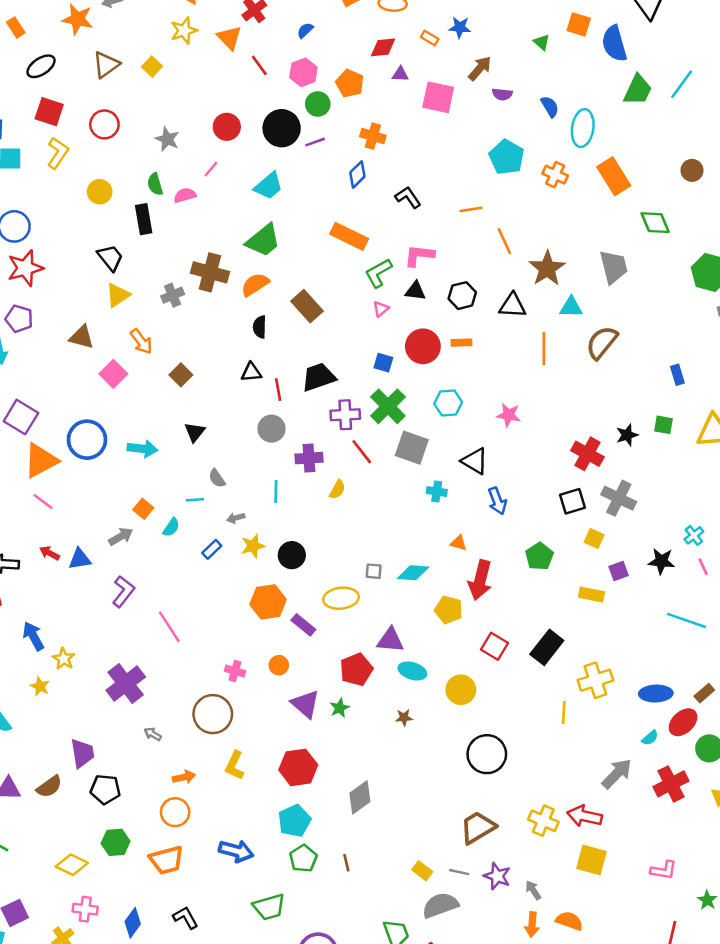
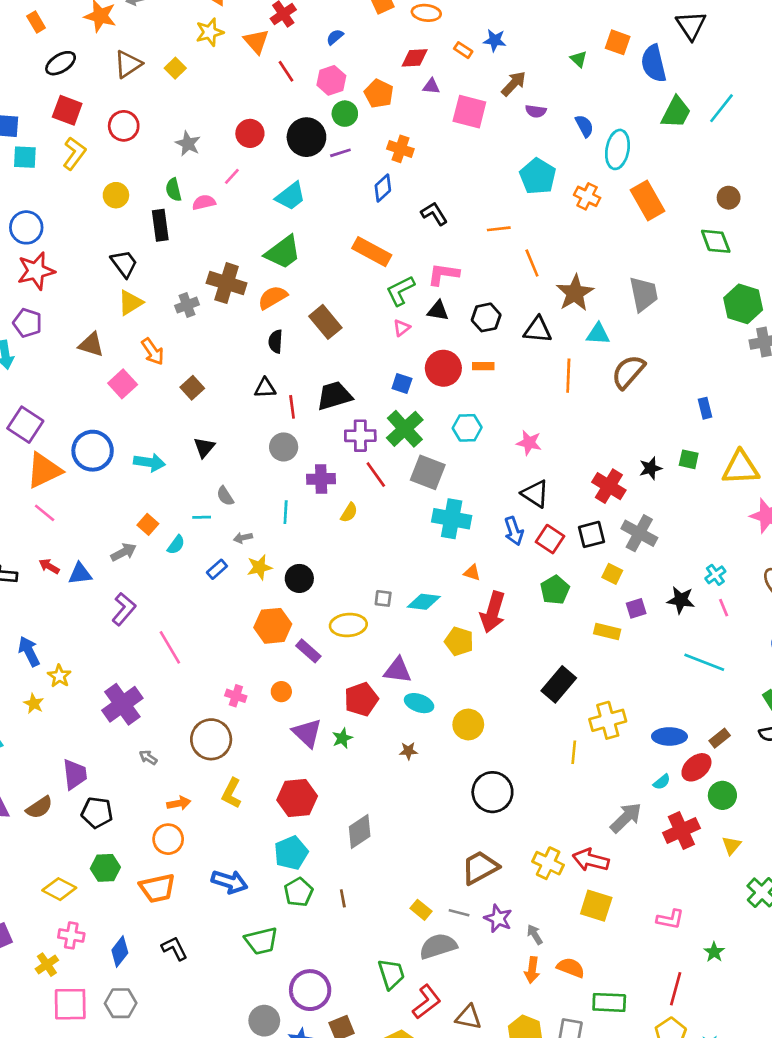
green diamond: (655, 223) -> (716, 241), moved
black triangle: (475, 461) -> (535, 494), moved
cyan cross: (437, 492) -> (452, 519), size x1.8
red square: (495, 646) -> (550, 539), moved

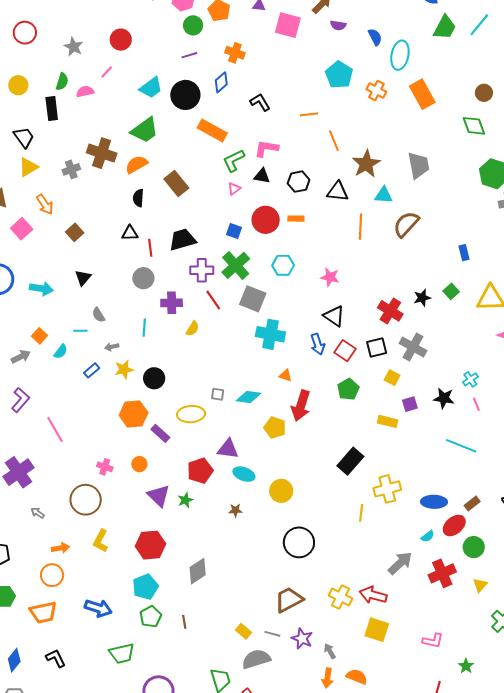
black circle: (306, 137) -> (185, 95), moved
green semicircle: (173, 190) -> (62, 82), turned -150
green square: (689, 459) -> (451, 291), turned 35

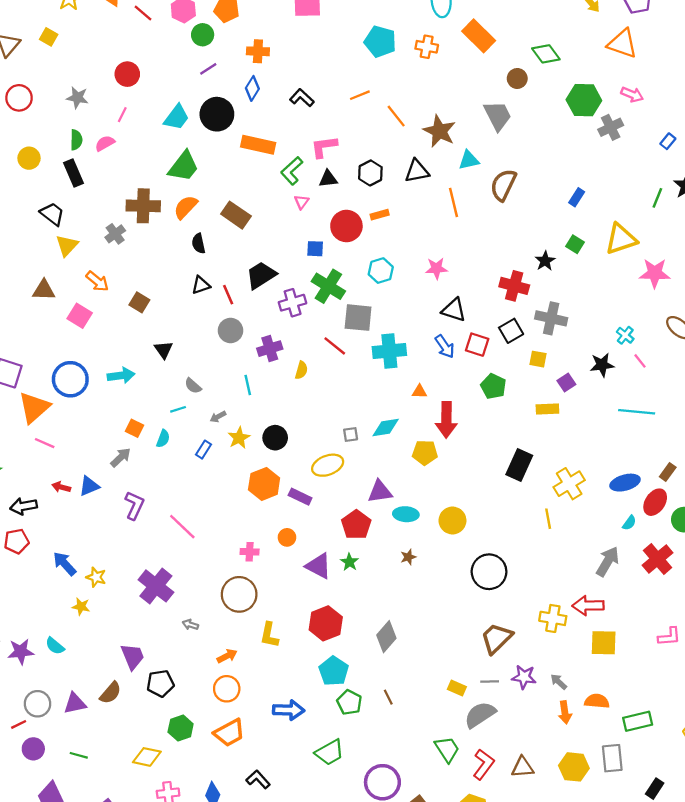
brown circle: (484, 93) -> (517, 78), moved
blue rectangle: (464, 253) -> (577, 197), turned 63
red line: (213, 300) -> (335, 346), moved

